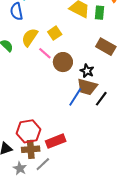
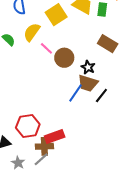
yellow square: (55, 33) -> (56, 15), moved, size x1.5
brown cross: (31, 149) -> (44, 146), moved

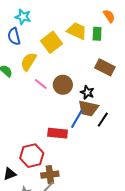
pink line: (46, 48) -> (41, 84), moved
red rectangle: (55, 137) -> (58, 133), moved, turned 30

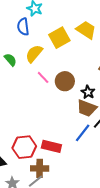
blue line: (77, 119) -> (83, 133), moved
red rectangle: (58, 133) -> (51, 146), moved

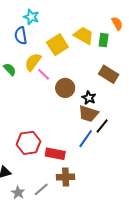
pink line: (43, 77) -> (44, 74), moved
red hexagon: (24, 147) -> (29, 143), moved
brown cross: (40, 168) -> (66, 177), moved

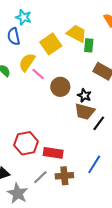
green rectangle: (104, 40) -> (89, 45), moved
blue line: (86, 139) -> (94, 164), moved
gray line: (41, 189) -> (40, 177), moved
gray star: (18, 193) -> (18, 193), size x1.5

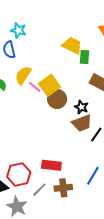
yellow square: (51, 44) -> (49, 85), moved
brown trapezoid: (85, 112) -> (82, 123), turned -35
red hexagon: (26, 143) -> (19, 174), moved

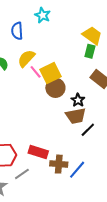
cyan star: (18, 30) -> (43, 15), moved
yellow trapezoid: (72, 45) -> (92, 35), moved
brown cross: (63, 188) -> (59, 164), moved

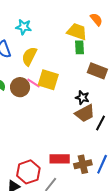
yellow semicircle: (26, 58) -> (29, 56), moved
yellow square: (51, 73) -> (48, 80), turned -30
brown circle: (55, 88) -> (20, 87), moved

